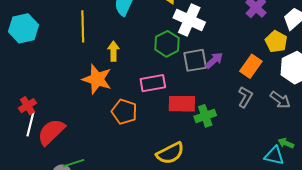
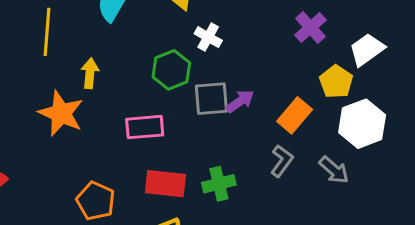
white cross: (189, 20) -> (208, 37), size x0.6
red rectangle: (182, 104) -> (165, 184), moved
orange pentagon: (124, 112) -> (96, 201), moved

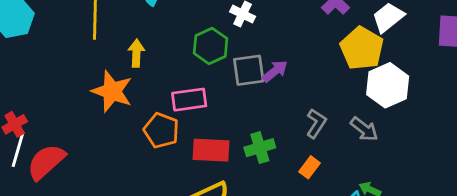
yellow pentagon: (336, 82) -> (362, 48), size x1.4
orange rectangle: (295, 115) -> (309, 167), moved, size x0.7
orange pentagon: (96, 201) -> (161, 130), moved

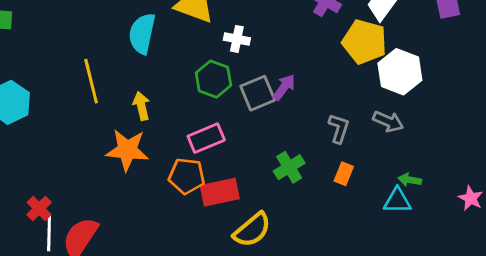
red rectangle: (211, 150) -> (220, 192), moved

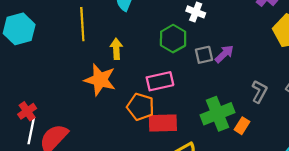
gray square: (258, 93) -> (204, 55), size x0.7
green cross: (289, 167) -> (217, 114), size x1.4
orange rectangle: (344, 174) -> (242, 126), moved

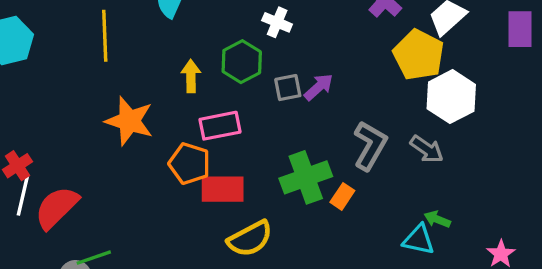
yellow arrow: (116, 49) -> (191, 76), moved
gray L-shape: (259, 92) -> (370, 146), size x1.4

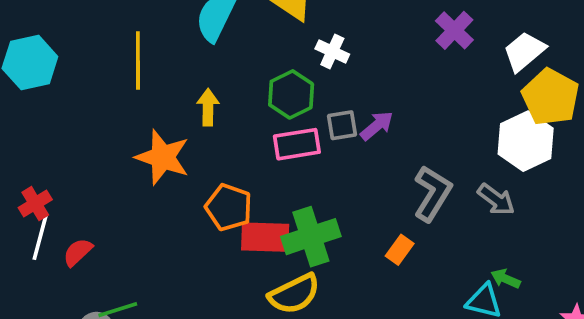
yellow pentagon: (419, 55) -> (551, 97), moved
yellow arrow: (191, 76) -> (208, 107), moved
pink rectangle: (220, 126) -> (297, 144), moved
green cross: (306, 177) -> (311, 237), moved
red semicircle: (57, 208) -> (78, 252), size x0.6

